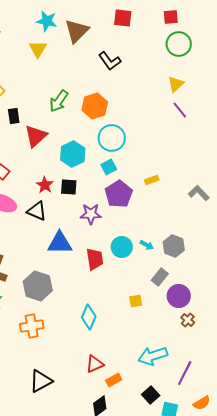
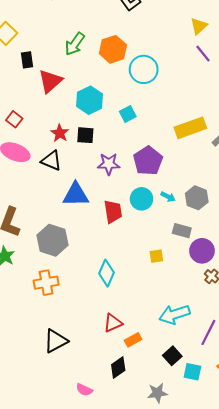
cyan circle: (112, 138) -> (144, 69), moved
yellow rectangle: (152, 180) -> (190, 128), moved, size x2.0
purple pentagon: (119, 194) -> (148, 161), moved
gray rectangle: (160, 277) -> (182, 231), turned 66

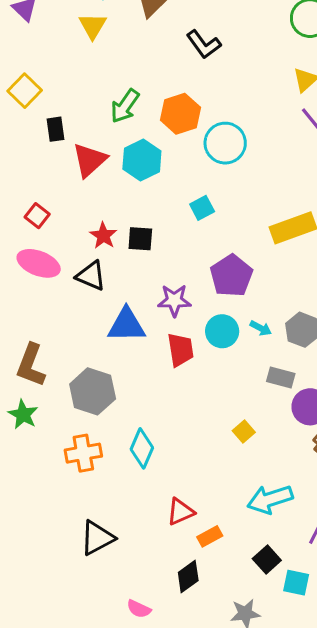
cyan hexagon: (90, 100) -> (142, 160), moved
purple star: (109, 164) -> (174, 300), moved
yellow square: (156, 256) -> (244, 431), moved, turned -32
cyan diamond: (107, 273) -> (142, 448), moved

